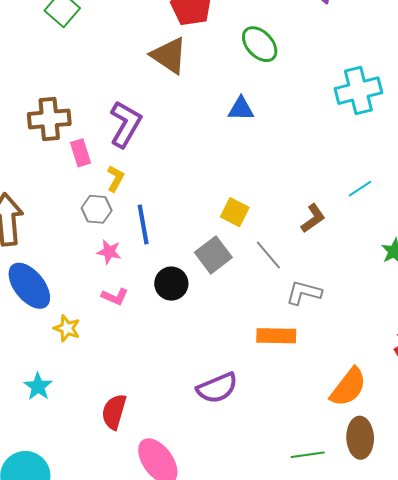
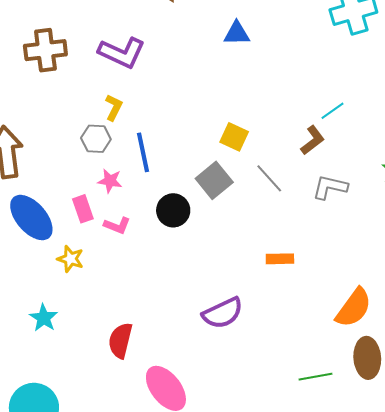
purple L-shape: (125, 124) -> (122, 53), turned 87
pink rectangle: (80, 153) -> (83, 209), moved
cyan line: (360, 189) -> (333, 111), moved
gray L-shape: (304, 293) -> (330, 187), moved
orange rectangle: (276, 336) -> (280, 259), size x0.7

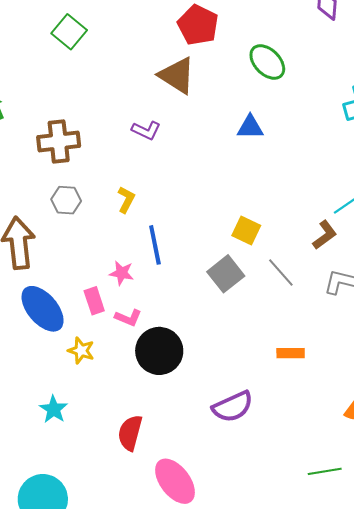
purple L-shape: (122, 53) -> (146, 130), moved, size x0.6
gray hexagon: (96, 139) -> (66, 200), moved
black circle: (173, 210) -> (159, 351), moved, size x1.4

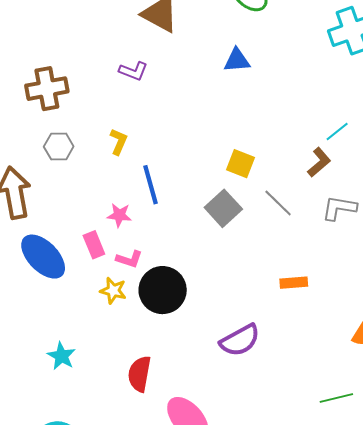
yellow star: (81, 351) -> (113, 291), moved

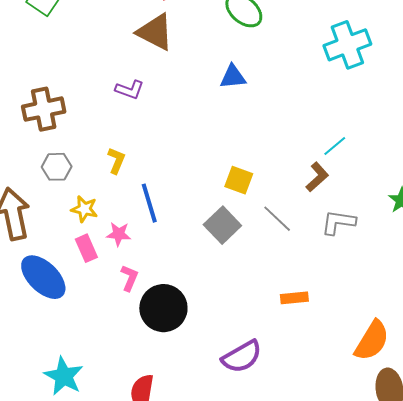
pink rectangle: (94, 245) -> (86, 248), moved
pink L-shape: (129, 259) -> (129, 278), turned -84
yellow star: (113, 291) -> (84, 209), moved
cyan star: (61, 356) -> (64, 376), size x1.4

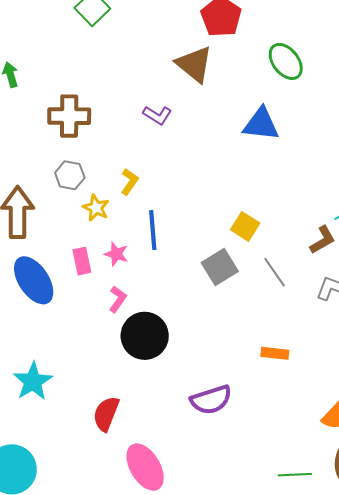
blue triangle: (233, 77) -> (261, 124), size x1.4
yellow star: (84, 209) -> (96, 208), moved

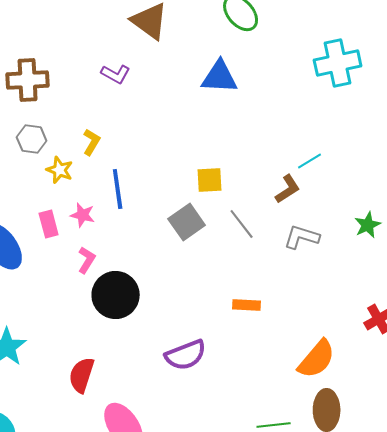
yellow square: (245, 226) -> (210, 180), turned -32

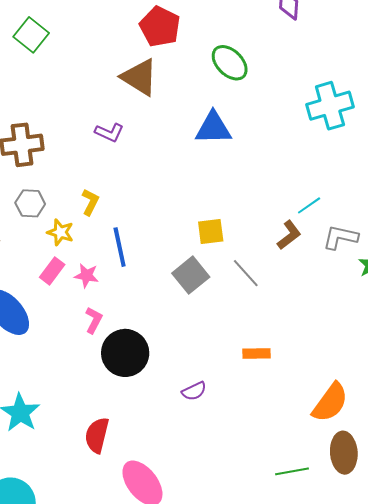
pink rectangle: (49, 224) -> (52, 271), moved, turned 56
gray L-shape: (302, 237) -> (340, 237), moved
purple semicircle: (186, 355) -> (194, 391), moved, size x0.6

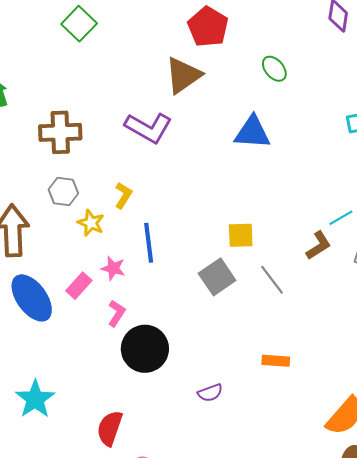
green ellipse: (230, 63) -> (274, 69), size x0.7
brown triangle: (139, 77) -> (183, 75), turned 48
purple L-shape: (109, 133) -> (148, 128), size x1.6
pink rectangle: (52, 271) -> (79, 286), moved

